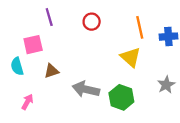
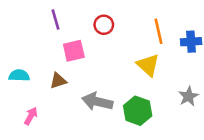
pink square: (33, 45) -> (74, 51), moved
cyan semicircle: (17, 66) -> (19, 76), turned 108

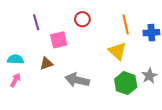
purple line: (56, 20) -> (36, 22), moved
green hexagon: (138, 111) -> (126, 83), moved
pink arrow: (31, 116) -> (15, 80), moved

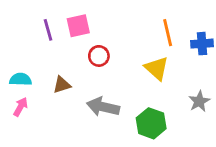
red circle: (82, 19) -> (99, 56), moved
pink square: (59, 40) -> (78, 26), moved
green hexagon: (126, 83) -> (151, 123), moved

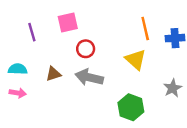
purple line: (48, 30) -> (32, 32), moved
pink arrow: (21, 107) -> (18, 93), turned 70
gray arrow: (103, 107) -> (89, 77), moved

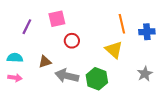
purple line: (32, 32) -> (27, 27), turned 42
gray arrow: (89, 77) -> (67, 76), moved
green hexagon: (131, 107) -> (97, 79), moved

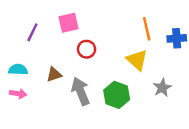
gray star: (145, 74) -> (162, 88), moved
gray arrow: (67, 76) -> (81, 91), turned 55

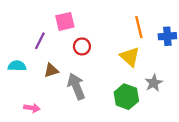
purple line: (32, 32) -> (40, 41), moved
pink arrow: (18, 94) -> (32, 108), moved
green hexagon: (117, 95) -> (126, 97), moved

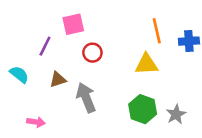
yellow triangle: (130, 57) -> (146, 64), turned -45
cyan semicircle: (17, 66) -> (19, 74), turned 36
gray star: (154, 83) -> (176, 114), moved

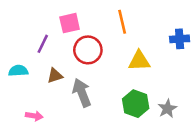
orange line: (157, 31) -> (122, 22), moved
red circle: (92, 53) -> (88, 50), size x1.5
cyan semicircle: (19, 74) -> (18, 71), turned -42

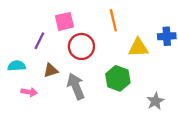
yellow triangle: (139, 61) -> (138, 48), moved
green hexagon: (136, 104) -> (118, 78), moved
pink arrow: (34, 116) -> (29, 92), moved

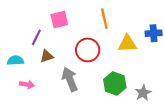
red circle: (81, 46) -> (88, 50), moved
brown triangle: (51, 70) -> (47, 56), moved
green hexagon: (118, 78) -> (115, 83), moved

